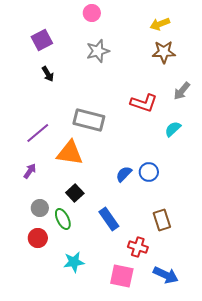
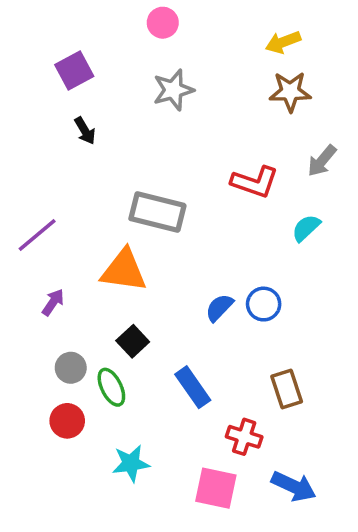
purple line: (38, 133) -> (37, 235), moved

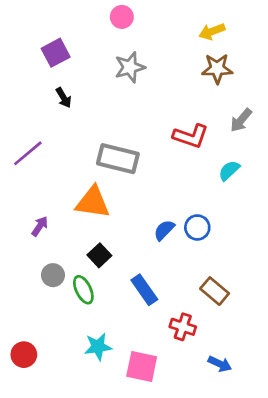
purple line: (37, 235) -> (28, 153), moved
brown rectangle: (287, 389) -> (215, 291), turned -32
red circle: (67, 421) -> (24, 355), moved
blue arrow: (294, 486) -> (220, 364), size x0.7
pink square: (216, 488) -> (142, 367), moved

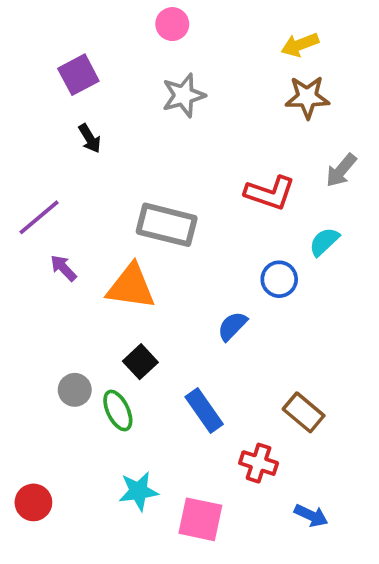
purple arrow: (40, 226) -> (63, 268), moved, turned -78
blue circle: (197, 227) -> (279, 279), moved

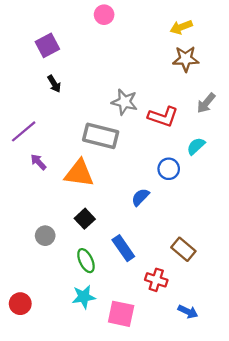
gray star: (184, 95) -> (124, 102), moved, turned 30
green ellipse: (118, 410) -> (86, 261), moved

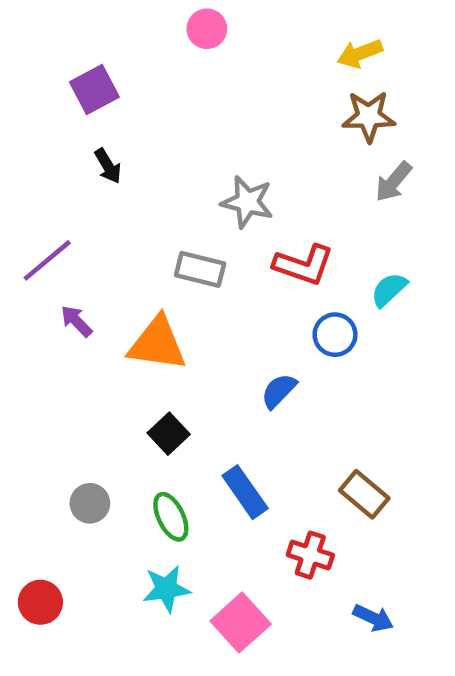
gray arrow: (206, 103) -> (393, 182), moved
red L-shape: (163, 117) -> (304, 265), moved
gray rectangle: (101, 136) -> (200, 269), size x0.7
gray circle: (45, 236) -> (90, 503), moved
pink square: (121, 314) -> (241, 622), turned 36

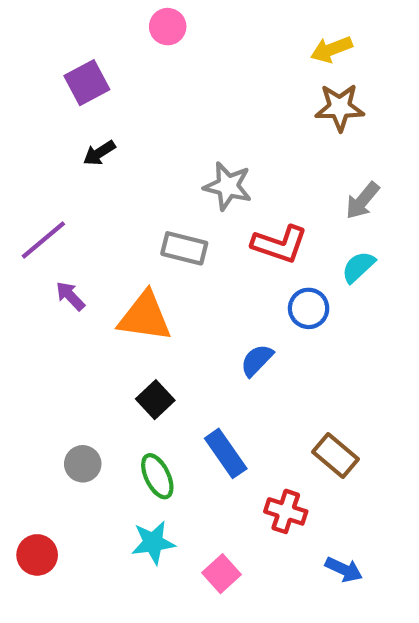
pink circle: (207, 29) -> (168, 27), moved
black arrow: (108, 166) -> (99, 153), turned 88
gray arrow: (393, 182) -> (362, 201), moved
pink square: (241, 622) -> (222, 574), size x0.7

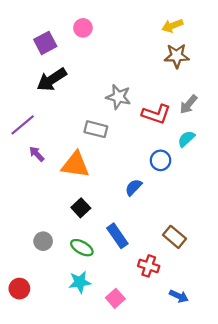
pink circle: (168, 27) -> (83, 28), moved
black arrow: (99, 153) -> (52, 80), size x1.8
red L-shape: (280, 244) -> (156, 114), moved
green ellipse: (157, 476) -> (82, 248), turned -35

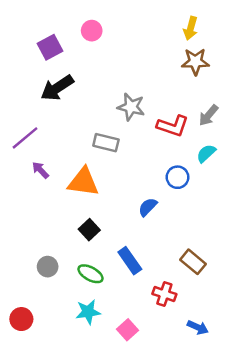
yellow arrow: (172, 26) -> (191, 28), turned -54

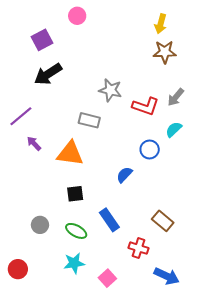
pink circle: (92, 31) -> (77, 16), moved
black square: (89, 230) -> (75, 194), turned 36
blue arrow: (198, 327) -> (167, 276), size x1.4

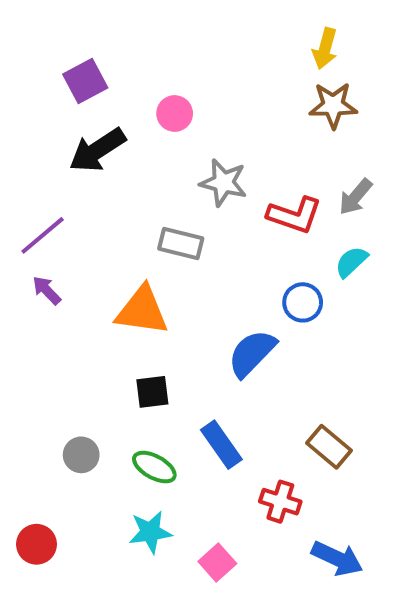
pink circle: (77, 16) -> (175, 113), moved
purple arrow: (34, 143) -> (47, 290), moved
blue semicircle: (124, 175) -> (252, 353), size x1.5

